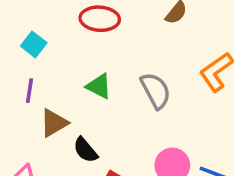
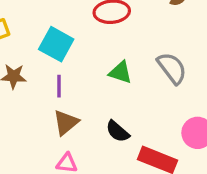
cyan square: (34, 44) -> (56, 44), size x1.5
brown triangle: (54, 123) -> (66, 123), moved

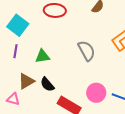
green triangle: (120, 72) -> (42, 56), moved, turned -35
brown triangle: (66, 123) -> (26, 81), moved

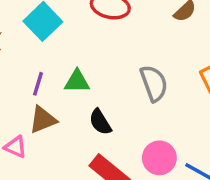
purple line: (15, 51) -> (38, 84), moved
black semicircle: (47, 84) -> (100, 122), moved

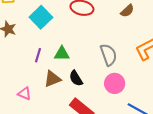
brown triangle: (43, 120) -> (52, 79), moved
pink circle: (159, 158) -> (115, 83), moved

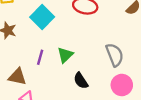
green triangle: (62, 54) -> (65, 55), turned -42
brown triangle: (52, 79) -> (17, 77), moved, turned 36

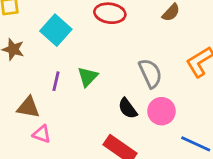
black semicircle: (81, 81) -> (128, 108), moved

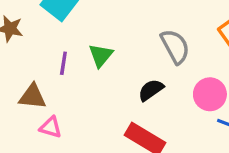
black semicircle: (128, 108) -> (151, 90), turned 95
pink circle: (161, 111) -> (210, 94), moved

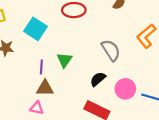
pink circle: (210, 94) -> (125, 89), moved
brown triangle: (32, 97) -> (45, 88), moved

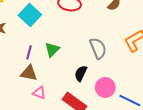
black semicircle: (98, 79) -> (81, 73), turned -35
pink triangle: (37, 108) -> (39, 93), moved

